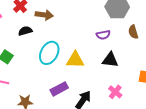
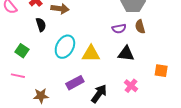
black semicircle: (25, 31) -> (41, 25), turned 88
brown semicircle: (133, 32) -> (140, 27), moved

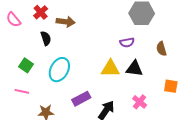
brown semicircle: (140, 27) -> (161, 49), moved
cyan ellipse: (65, 47) -> (59, 70), moved
yellow triangle: (91, 54) -> (110, 69), moved

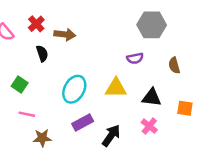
black triangle: (134, 69) -> (152, 98), moved
cyan ellipse: (59, 70) -> (74, 89), moved
pink line: (22, 91) -> (27, 114), moved

